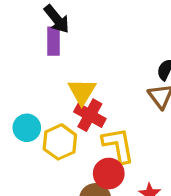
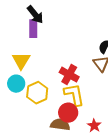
yellow triangle: (82, 92) -> (21, 61), moved
red cross: (90, 115) -> (69, 75), moved

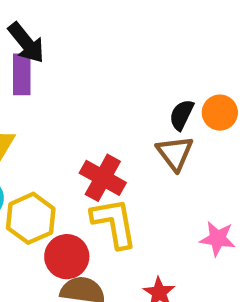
red circle: (68, 113) -> (67, 257), moved

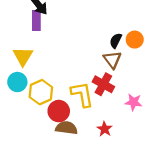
red cross: (103, 178) -> (103, 84), moved

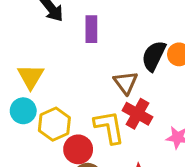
purple rectangle: (36, 21) -> (91, 29), moved
black semicircle: (116, 41) -> (154, 56), size x1.5
brown triangle: (112, 60) -> (126, 83), moved

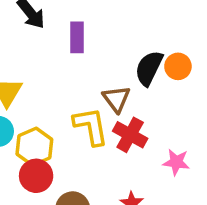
yellow L-shape: (109, 127) -> (91, 126), moved
red circle: (78, 149) -> (36, 176), moved

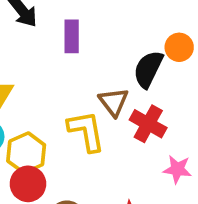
orange circle: (178, 66) -> (179, 47), moved
red cross: (130, 135) -> (148, 124), moved

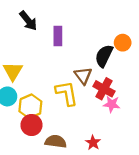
pink star: (177, 169) -> (112, 104), moved

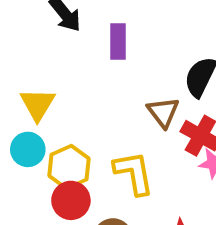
yellow L-shape: (67, 93) -> (134, 173), moved

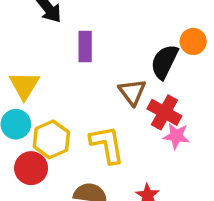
purple rectangle: (118, 42) -> (85, 47), moved
red circle: (71, 200) -> (31, 168), moved

